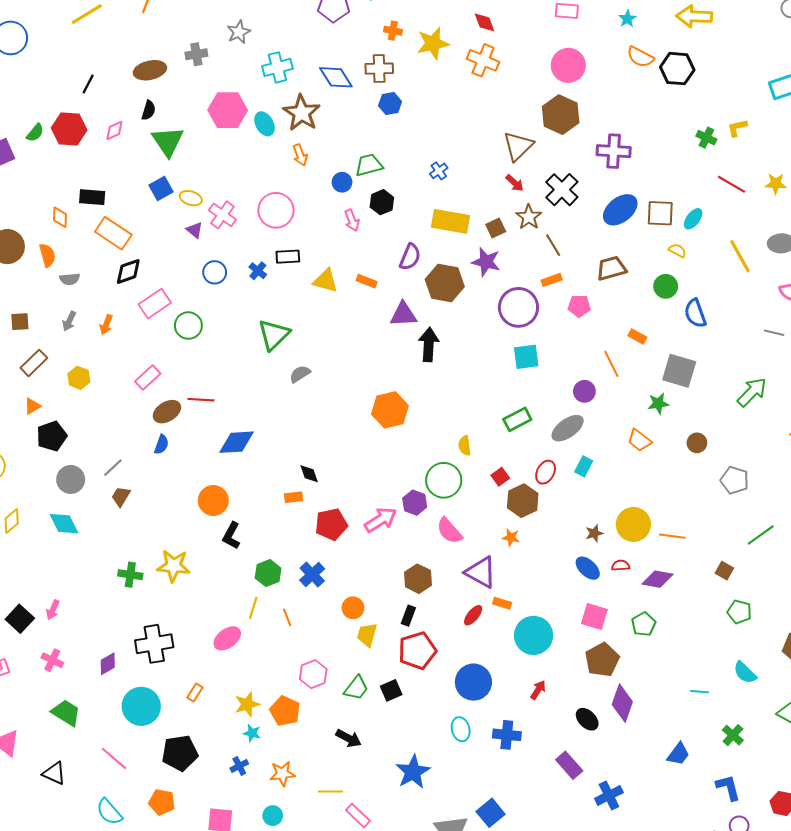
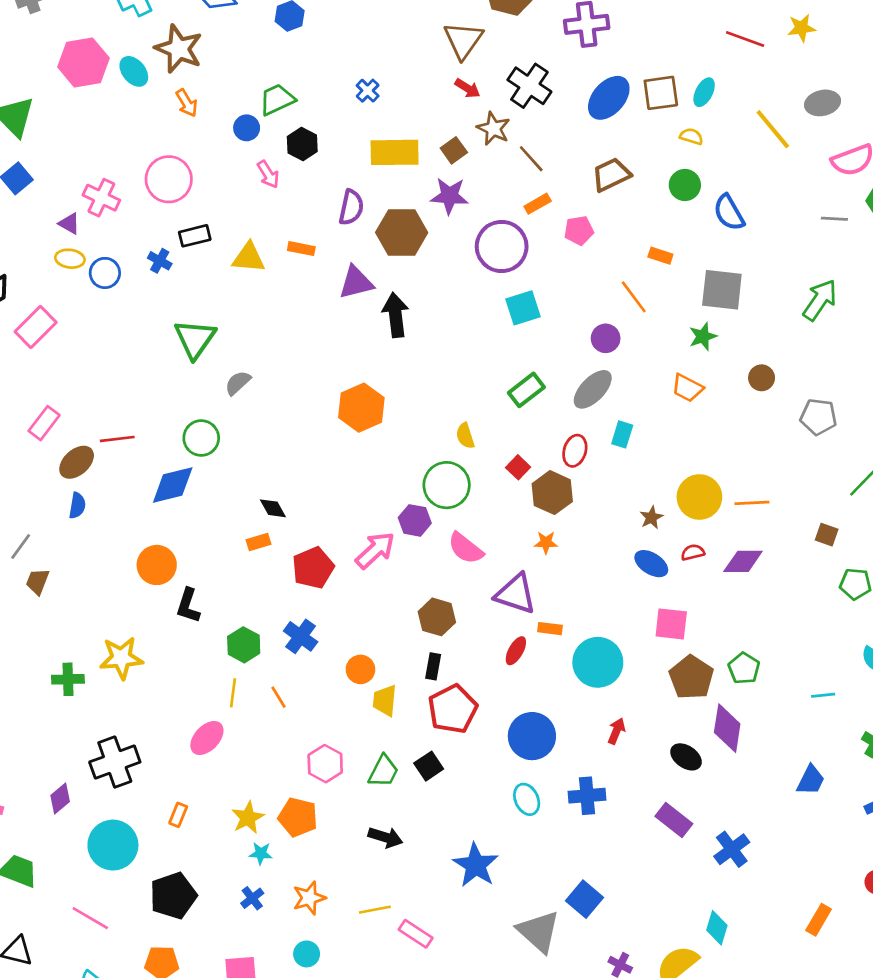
yellow ellipse: (191, 198) -> (70, 259), moved
green circle: (188, 326) -> (201, 438), moved
green pentagon: (644, 624) -> (744, 668), moved

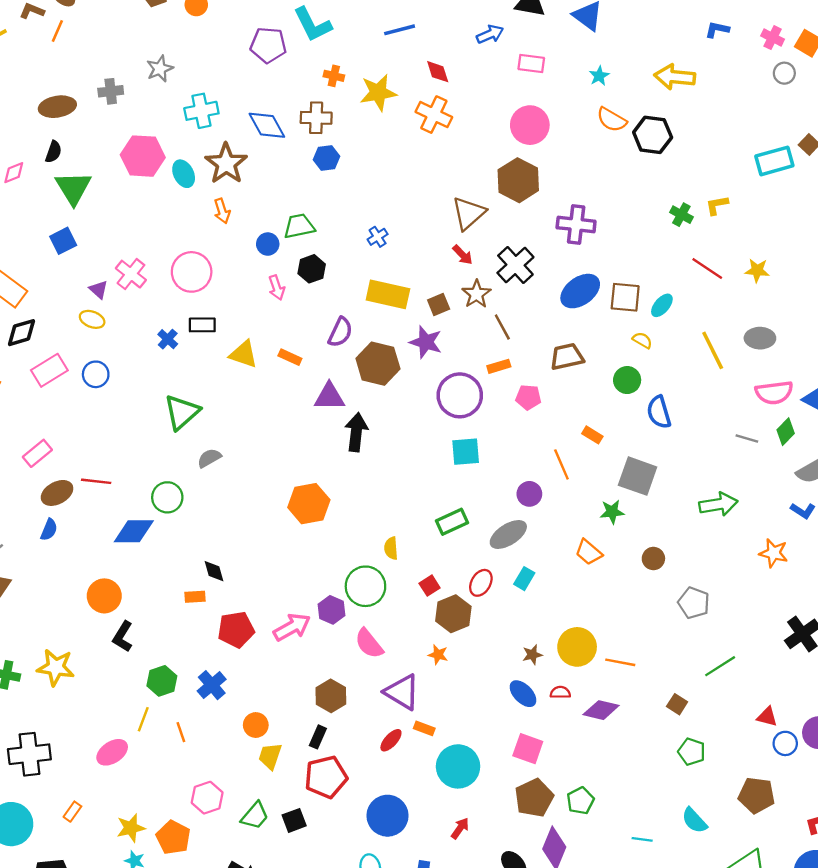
blue circle: (105, 273) -> (96, 374), moved
green arrow: (820, 300) -> (718, 504), turned 33

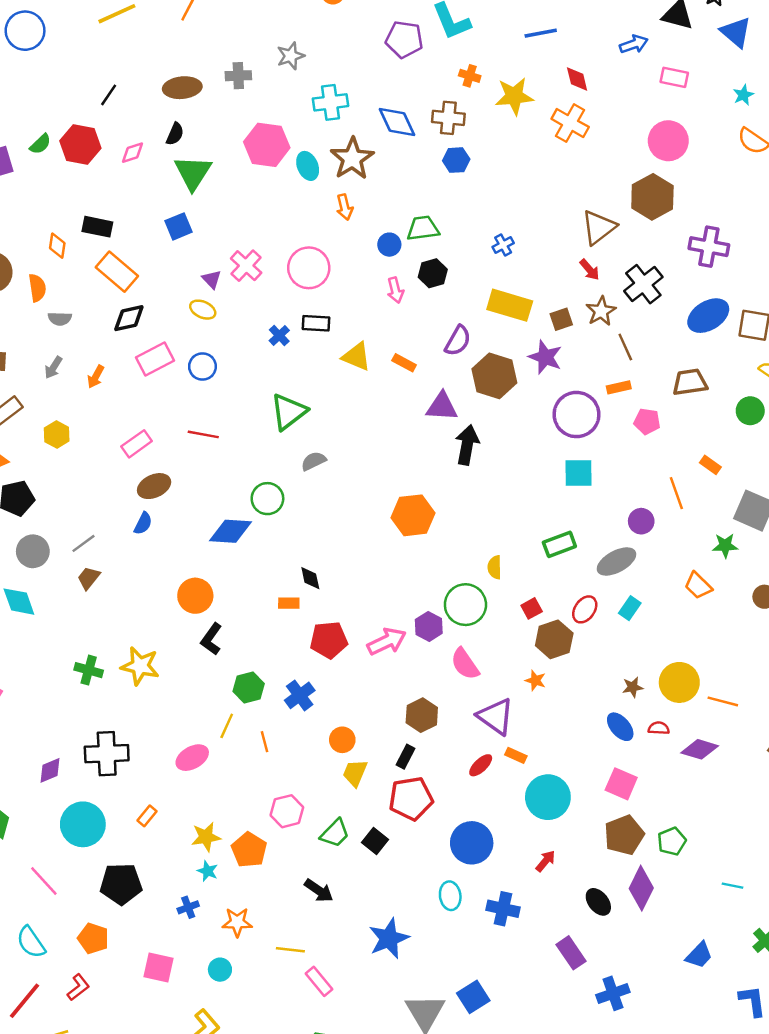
red line: (96, 481) -> (203, 434), moved
black square: (294, 820) -> (375, 841), turned -35

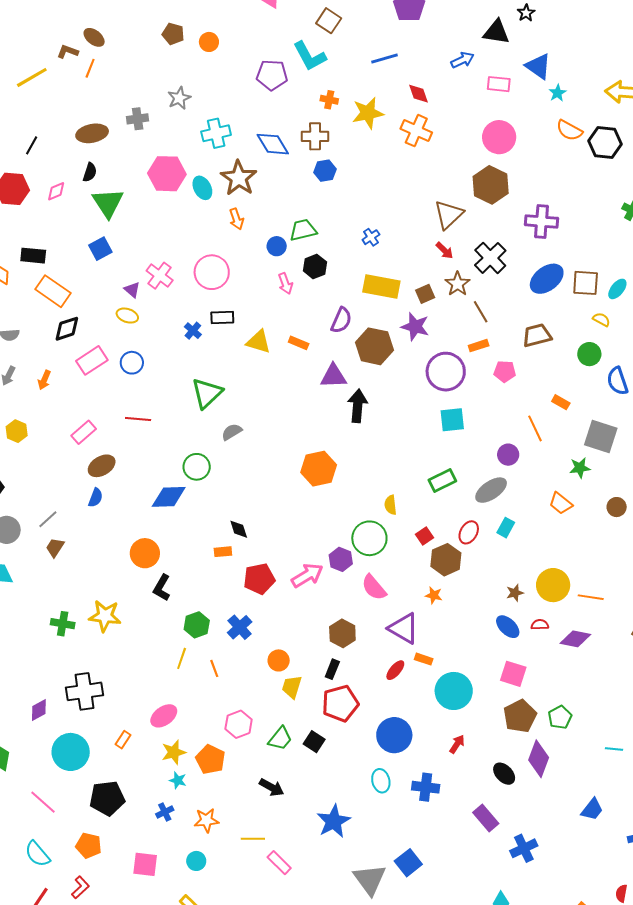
blue triangle: (736, 32) -> (538, 66), moved
pink ellipse: (192, 758) -> (164, 716), moved

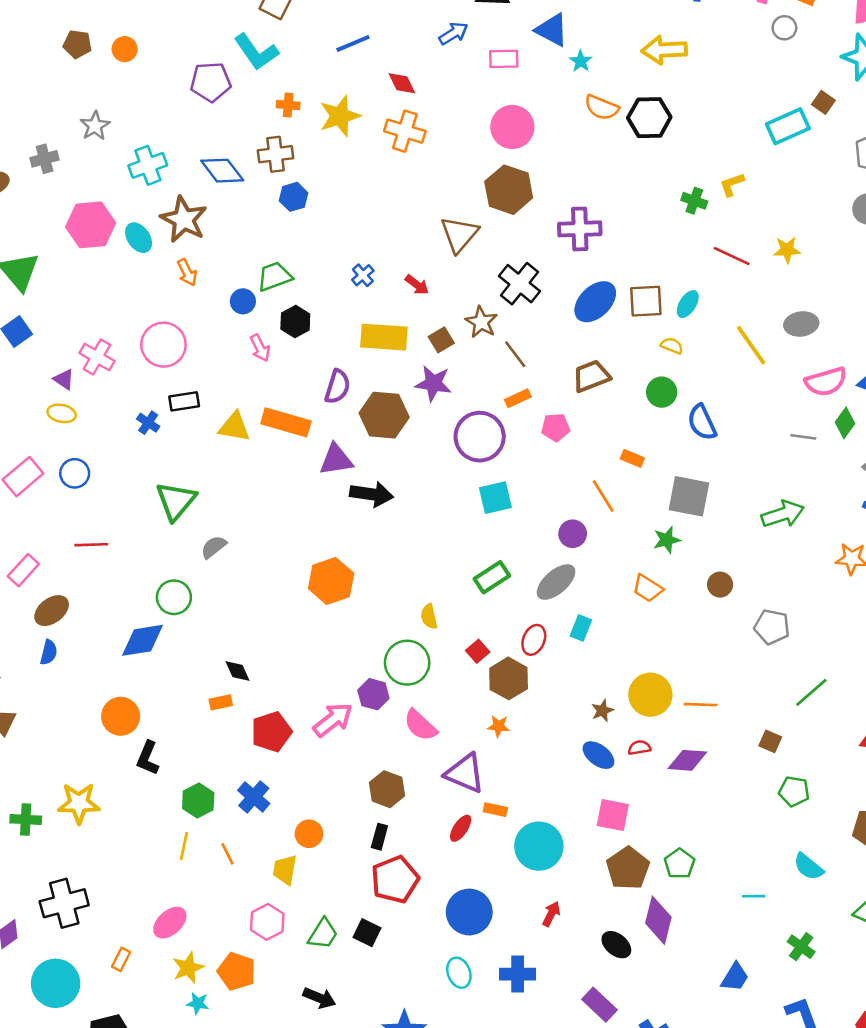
red arrow: (445, 250) -> (417, 285), moved
orange rectangle: (299, 343) -> (286, 422), size x1.8
black arrow: (358, 406) -> (372, 494), turned 100
yellow trapezoid: (292, 687) -> (285, 870), moved

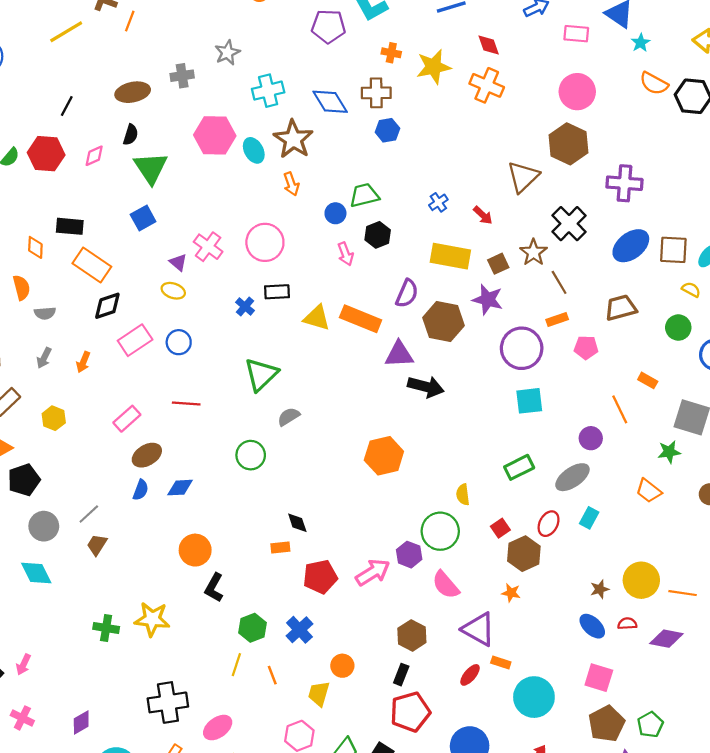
blue diamond: (143, 640) -> (180, 488), moved, size x0.7
black cross: (64, 903) -> (168, 702), moved

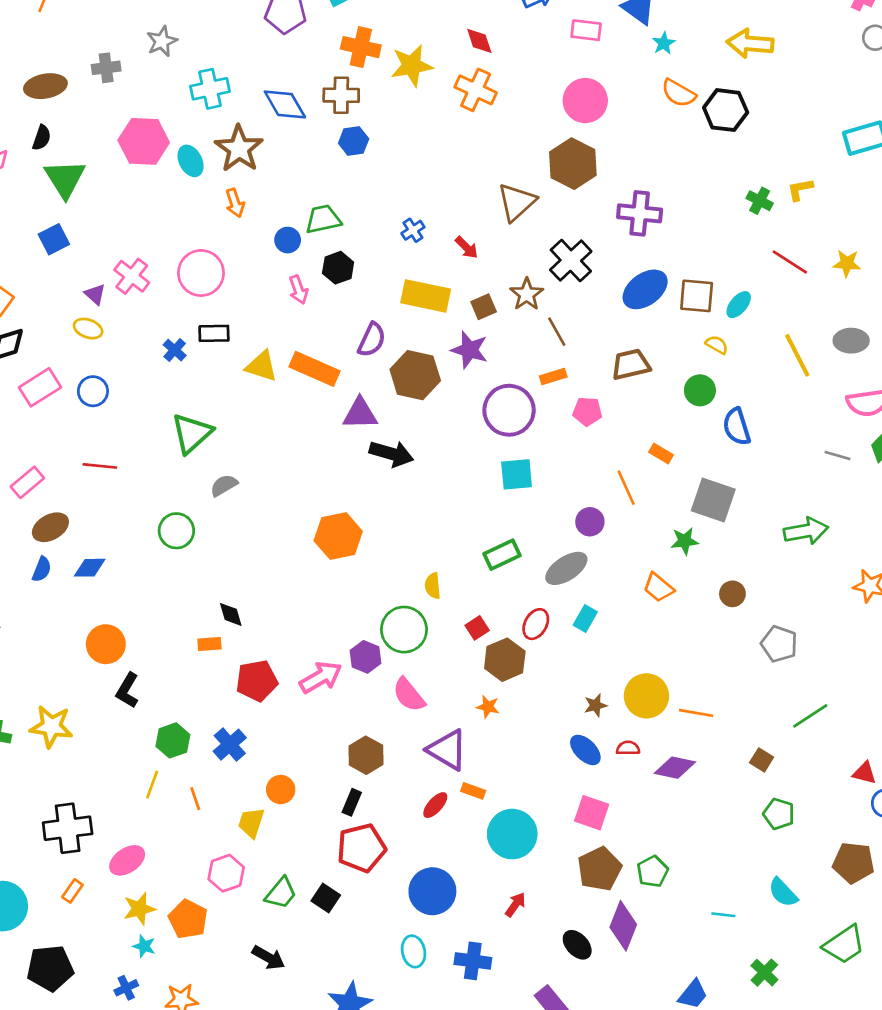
orange cross: (391, 53) -> (361, 47), size x1.6

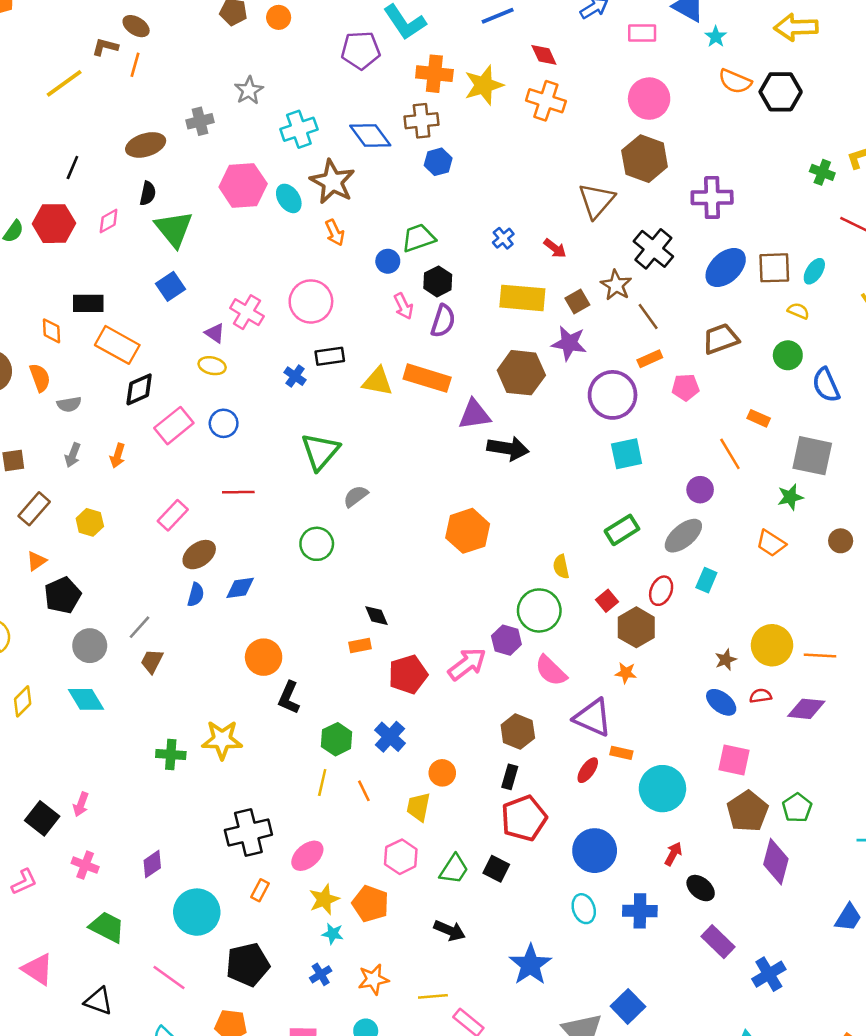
purple semicircle: (372, 340) -> (443, 321), moved
black ellipse: (577, 945) -> (701, 888), moved

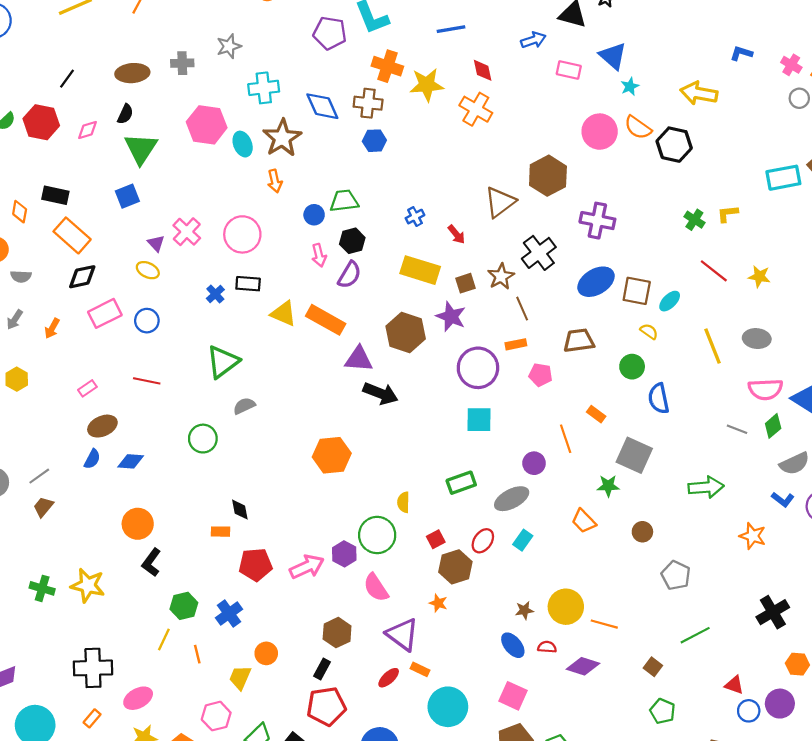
pink circle: (649, 99) -> (600, 132), moved
pink rectangle: (173, 515) -> (87, 388), size x0.7

